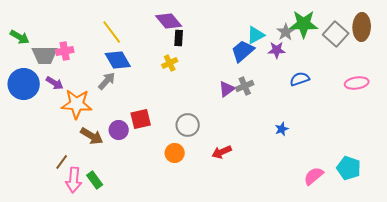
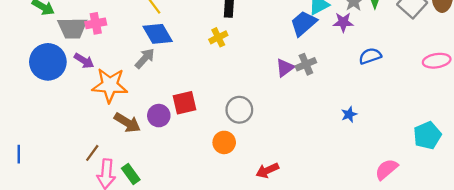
red arrow: (222, 152) -> (267, 170), moved
cyan pentagon: (349, 168) -> (427, 135), moved, turned 30

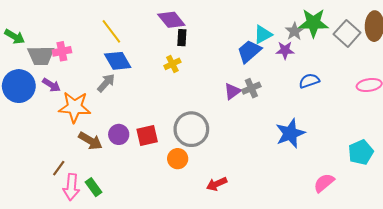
red square: (184, 103) -> (147, 135), moved
gray circle: (239, 110) -> (191, 129), size x1.4
blue star: (349, 114) -> (290, 133), size x2.0

